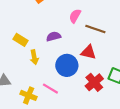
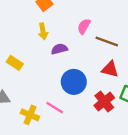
yellow rectangle: (21, 40) -> (15, 63), moved
red triangle: (88, 52) -> (110, 69), moved
yellow arrow: (34, 57) -> (43, 31), moved

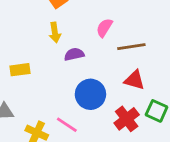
brown line: (107, 41) -> (131, 47), turned -30
yellow rectangle: (15, 63) -> (20, 70), turned -42

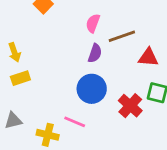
yellow arrow: (55, 32) -> (14, 52), moved
purple semicircle: (74, 54) -> (95, 53), moved, turned 132
red triangle: (134, 80) -> (148, 57), moved

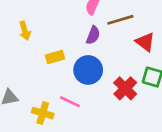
yellow arrow: (14, 52) -> (25, 31), moved
red triangle: (148, 57) -> (145, 42), turned 30
yellow rectangle: (20, 78) -> (55, 57), moved

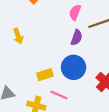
yellow rectangle: (55, 57) -> (45, 75), moved

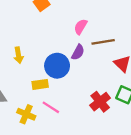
yellow arrow: (18, 36) -> (18, 55), moved
blue circle: (74, 67) -> (57, 66), moved

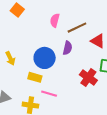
purple semicircle: (78, 52) -> (67, 48), moved
yellow rectangle: (40, 84) -> (35, 77), turned 40

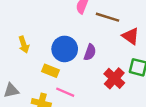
brown line: (77, 28) -> (108, 17), turned 36
purple semicircle: (67, 48) -> (90, 52), moved

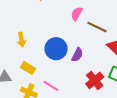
yellow rectangle: (51, 71) -> (28, 68), moved

